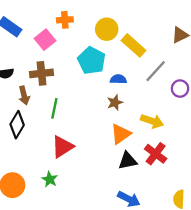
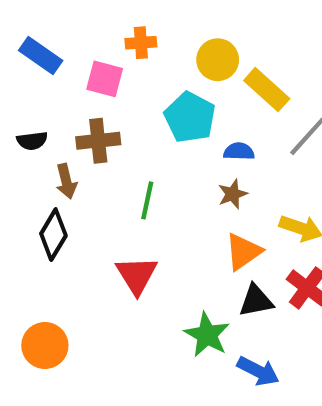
pink square: (45, 40) -> (105, 79), turned -36
green line: (54, 108) -> (147, 200), moved
red triangle: (62, 147) -> (137, 275), turned -30
green star: (50, 179) -> (207, 335), moved, size x1.5

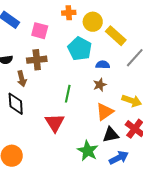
orange cross: (141, 43) -> (69, 13), moved
green line: (147, 200) -> (68, 94), moved
black diamond: (53, 235) -> (16, 104), turned -35
blue arrow: (258, 371) -> (119, 158), moved, turned -54

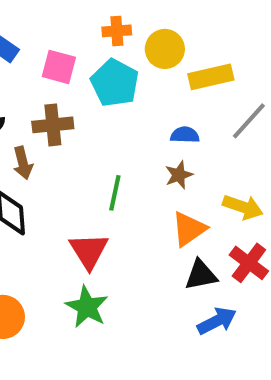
yellow rectangle: (116, 36) -> (211, 77), turned -55
cyan pentagon: (80, 49) -> (115, 83), moved
green star: (88, 151) -> (87, 307), moved

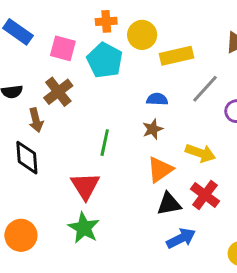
brown cross: (53, 125) -> (58, 92), turned -32

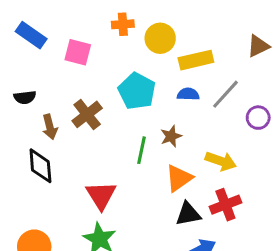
cyan pentagon: (105, 60) -> (137, 91), moved
brown cross: (58, 92) -> (87, 114), moved
blue semicircle: (157, 99) -> (188, 94), moved
green line: (105, 143) -> (142, 150), moved
red cross: (205, 195) -> (225, 205), turned 32

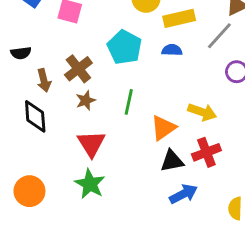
gray line: (225, 94) -> (219, 36), moved
brown star: (171, 136) -> (86, 100), moved

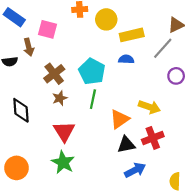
cyan pentagon: (124, 47) -> (92, 72), moved
brown arrow: (44, 80) -> (29, 47), moved

